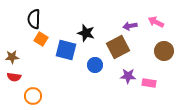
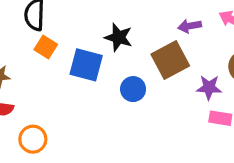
purple star: (128, 76) -> (209, 87), moved

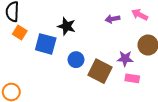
brown square: (170, 60) -> (100, 71), moved, turned -35

